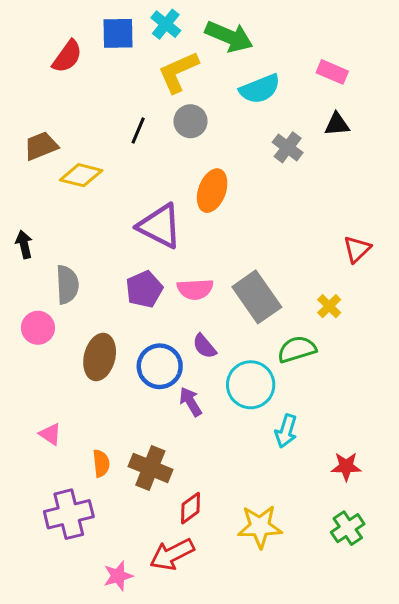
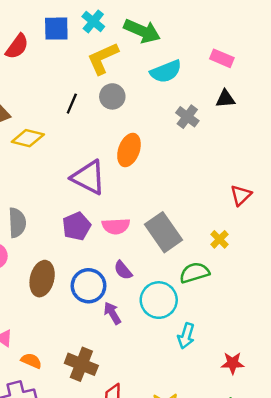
orange semicircle: (101, 463) -> (31, 361), moved, turned -60

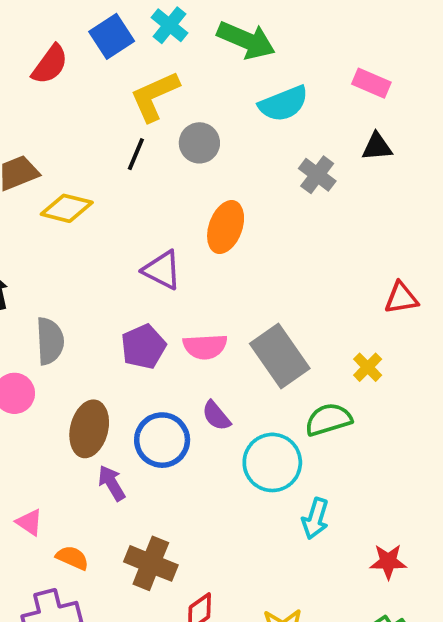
blue square: (56, 29) -> (112, 36), turned -32
yellow L-shape: (103, 58) -> (155, 96), moved
purple triangle: (88, 177) -> (162, 270), size x0.7
red triangle: (241, 195) -> (401, 298), turned 35
purple arrow: (112, 313) -> (112, 483), moved

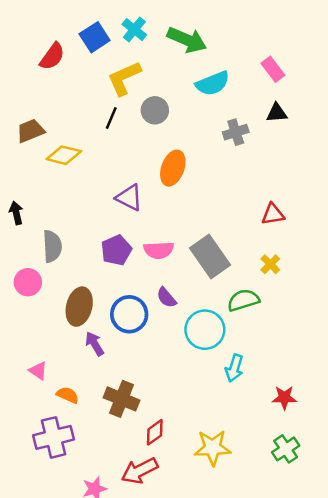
pink rectangle: (371, 83) -> (273, 69), turned 30
gray cross: (317, 175) -> (236, 132), turned 35
red triangle: (401, 298) -> (273, 214), moved

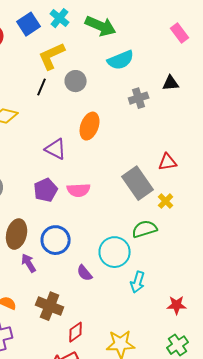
pink rectangle: (273, 69) -> (180, 33), moved
gray rectangle: (210, 257) -> (138, 183), moved
purple semicircle: (166, 298) -> (85, 273), moved

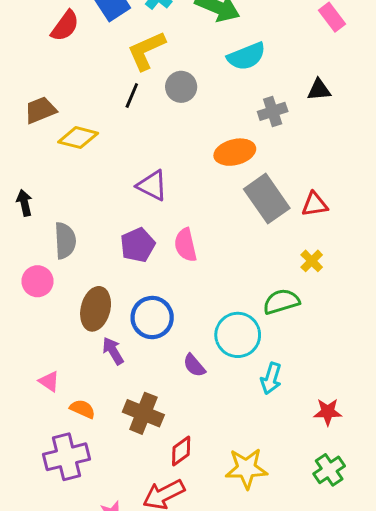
orange ellipse: (90, 126) -> (235, 152), moved, turned 56
gray rectangle: (138, 183) -> (267, 199), moved
pink semicircle: (79, 190) -> (185, 245), turned 80

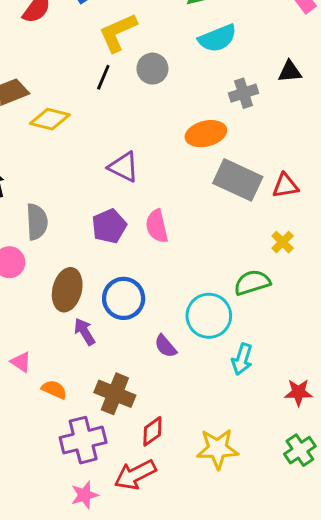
gray rectangle: (267, 199) -> (238, 180), turned -30
purple cross: (67, 457) -> (83, 440), moved

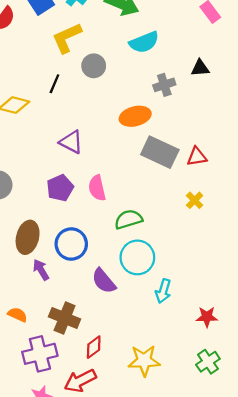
black line: (103, 77) -> (54, 84), moved
green semicircle: (252, 283) -> (128, 219), moved
purple semicircle: (165, 346) -> (104, 281), size x1.4

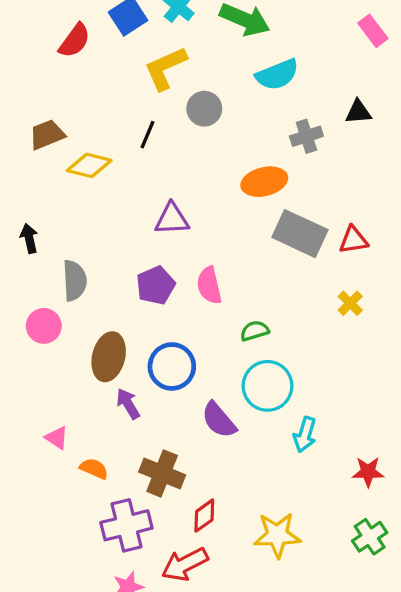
purple triangle: (71, 142) -> (172, 219), turned -30
green semicircle: (128, 219) -> (255, 331), size x0.7

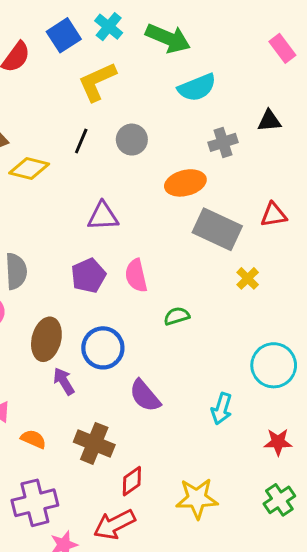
gray circle: (204, 109) -> (132, 140), moved
red triangle: (353, 240) -> (274, 215), moved
yellow cross: (350, 303) -> (248, 278), moved
cyan circle: (268, 386) -> (274, 365), moved
purple cross: (126, 525) -> (35, 503), moved

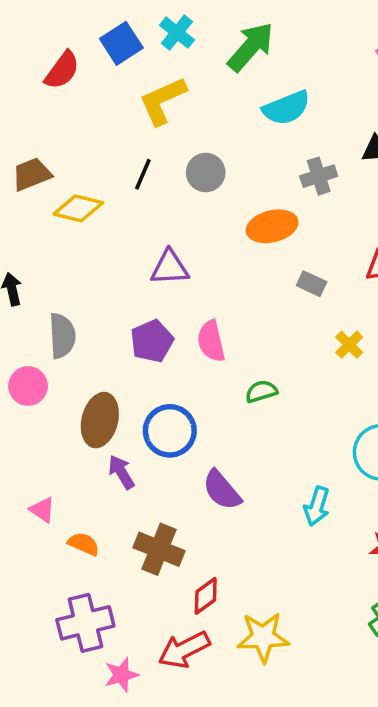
green arrow: (168, 38) -> (251, 47), turned -72
gray rectangle: (217, 229) -> (312, 284), size x0.5
yellow star: (197, 498) -> (263, 637), moved

